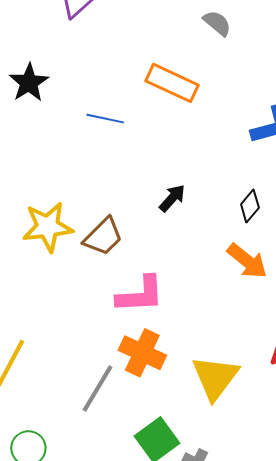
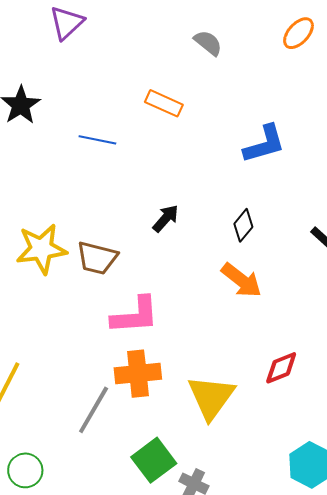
orange rectangle: (172, 83) -> (164, 103), size x0.7
brown trapezoid: (103, 237) -> (97, 258), turned 60
orange cross: (142, 353) -> (138, 374), turned -30

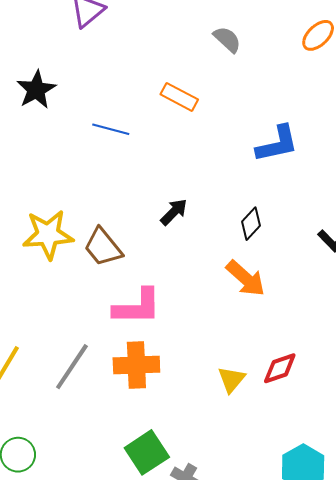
brown trapezoid: (97, 258) -> (103, 247), turned 33
yellow triangle: (211, 397) -> (231, 379), moved, size x0.6
gray line: (94, 410) -> (72, 367), moved

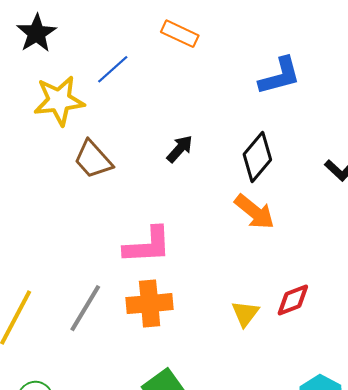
blue line: (111, 129) -> (113, 69), turned -54
black diamond: (251, 224) -> (257, 157), size x1.5
yellow star: (48, 235) -> (59, 101), moved
brown trapezoid: (103, 247) -> (93, 159), moved

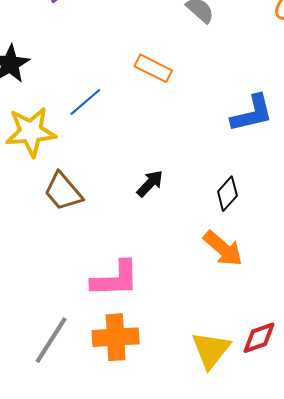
black diamond: (257, 157) -> (227, 194), size x0.7
yellow triangle: (245, 314) -> (211, 350), size x1.4

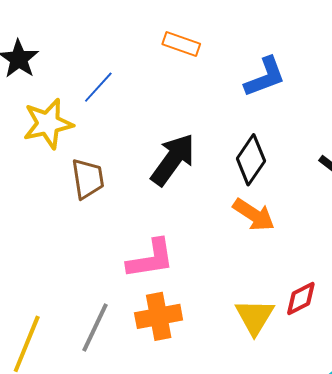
orange rectangle: (153, 68) -> (181, 44), moved
black arrow: (150, 183) -> (173, 160), size x1.8
brown trapezoid: (63, 192) -> (88, 179), turned -141
black diamond: (227, 194) -> (251, 160), size x1.4

